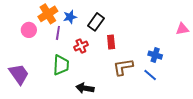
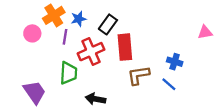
red rectangle: (111, 42) -> (125, 47), size x1.6
red cross: (81, 46) -> (91, 52), size x1.6
purple trapezoid: (19, 74) -> (35, 92), moved

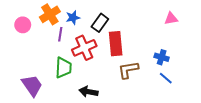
pink triangle: (205, 32) -> (171, 19), moved
pink circle: (32, 33) -> (23, 25), moved
blue line: (169, 84) -> (166, 78), moved

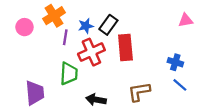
blue star: (73, 18) -> (86, 26), moved
brown L-shape: (128, 70) -> (139, 92), moved
purple trapezoid: (32, 85) -> (35, 93), turned 30

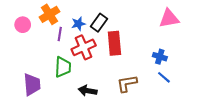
pink triangle: (186, 20) -> (169, 19), size x1.5

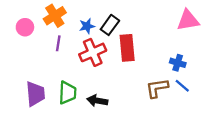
purple line: (60, 34) -> (58, 43), moved
green trapezoid: (63, 67) -> (67, 93), moved
brown L-shape: (127, 83) -> (157, 88), moved

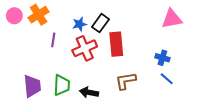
orange cross: (55, 16) -> (39, 15), moved
pink circle: (25, 27) -> (14, 16), moved
brown L-shape: (157, 88) -> (126, 81), moved

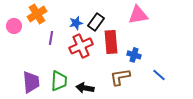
pink circle: (14, 16) -> (14, 26), moved
pink triangle: (172, 19) -> (138, 15), moved
blue cross: (162, 58) -> (134, 55), moved

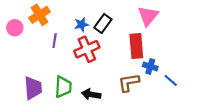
pink triangle: (138, 15) -> (148, 16), turned -40
red rectangle: (111, 42) -> (136, 46), moved
blue cross: (134, 55) -> (150, 66), moved

